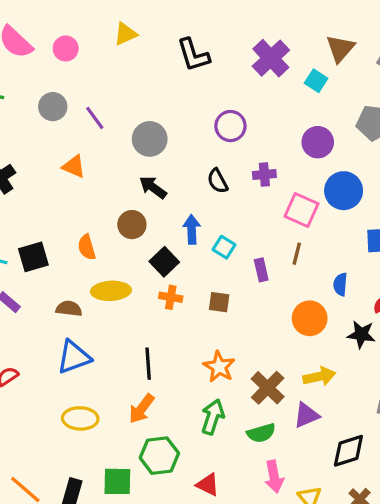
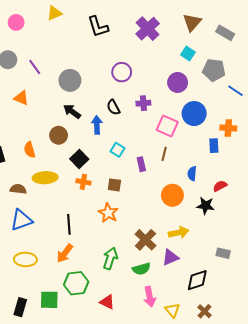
cyan square: (316, 81) -> (188, 53), moved
blue arrow: (192, 229) -> (97, 125), moved
orange star: (219, 367) -> (108, 213), moved

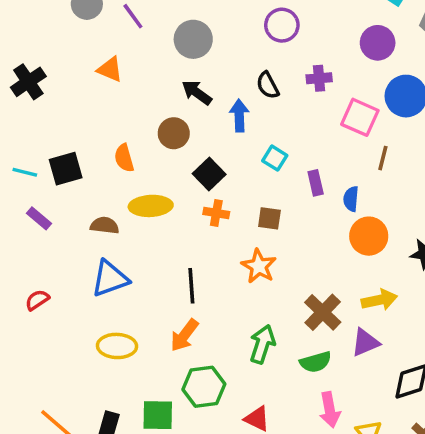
brown line: (164, 154) -> (383, 158), moved
blue semicircle: (192, 174) -> (351, 199), moved

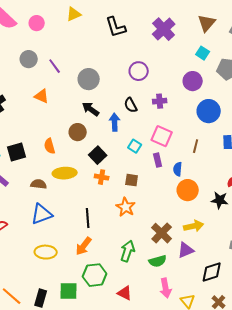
pink square: (360, 117) -> (162, 136), moved

